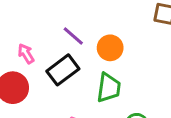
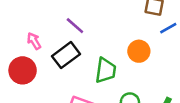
orange circle: (110, 48) -> (139, 51), moved

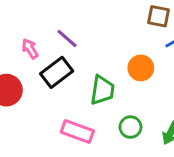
pink arrow: (34, 41) -> (30, 49), moved

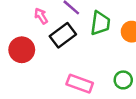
green trapezoid: (102, 90) -> (100, 23), moved

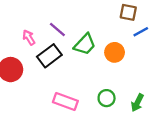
green trapezoid: (100, 23) -> (85, 44), turned 35

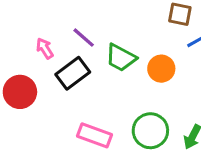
green trapezoid: (85, 44) -> (121, 58), turned 75
green circle: (107, 98) -> (150, 131), size x1.5

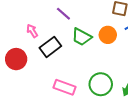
purple line: (84, 38) -> (63, 14), moved
orange circle: (161, 69) -> (108, 35), moved

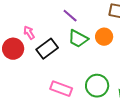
purple line: (63, 14) -> (70, 16), moved
red circle: (16, 59) -> (13, 49), moved

